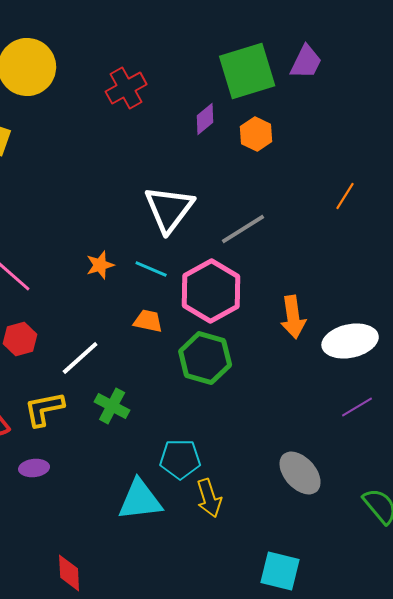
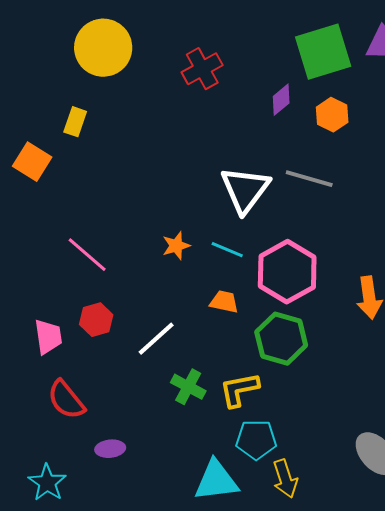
gray line: (243, 229) -> (309, 179), moved, turned 48
yellow L-shape: (44, 409) -> (239, 390), moved

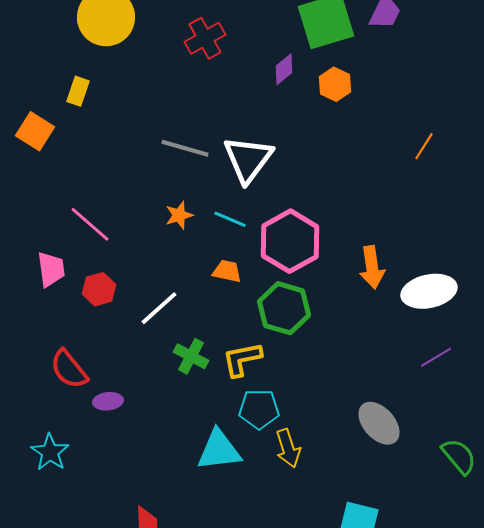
gray line: (309, 179) -> (185, 148), moved
pink trapezoid: (48, 337) -> (51, 269), moved
purple ellipse: (110, 449) -> (108, 401), moved

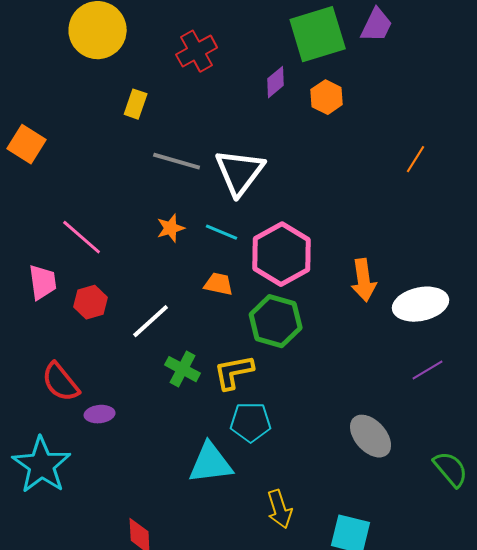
yellow rectangle: (78, 91) -> (136, 104), moved
yellow arrow: (288, 448) -> (280, 509), moved
cyan star: (50, 452) -> (42, 465), size x1.5

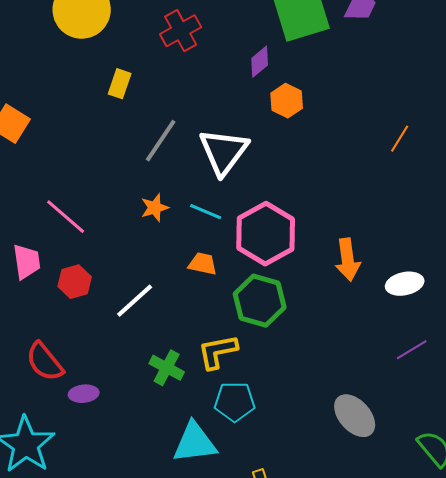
orange hexagon: (327, 97) -> (287, 101), moved
gray line: (177, 161) -> (161, 141), turned -72
white ellipse: (421, 304) -> (405, 284), size x0.7
green cross: (183, 369) -> (167, 368), moved

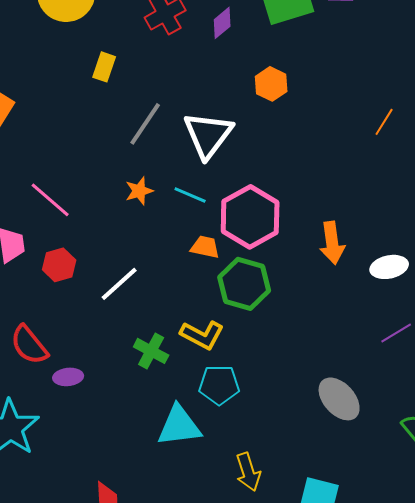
purple diamond: (260, 62) -> (222, 23), moved
orange trapezoid: (203, 264) -> (205, 247), moved
yellow L-shape: (218, 352) -> (202, 335), turned -141

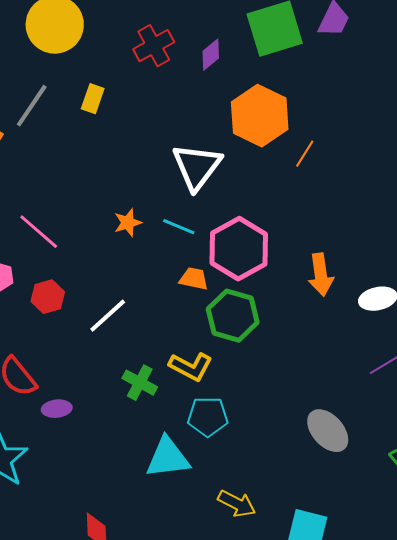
orange hexagon: (271, 84) -> (260, 116), size x1.8
orange line: (384, 122) -> (305, 154), moved
gray line: (145, 124) -> (32, 106), moved
yellow arrow: (248, 472) -> (237, 504), turned -45

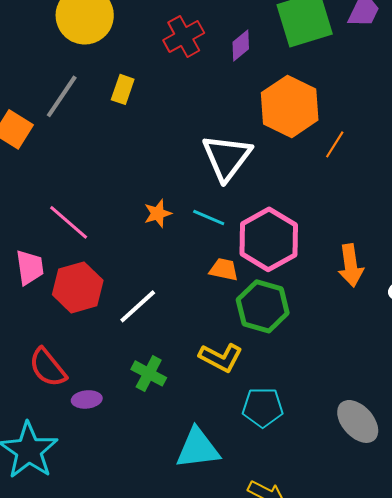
red hexagon: (48, 297) -> (78, 287), size x1.5
green cross: (140, 383) -> (149, 373), moved
cyan pentagon: (208, 417) -> (263, 407), moved

